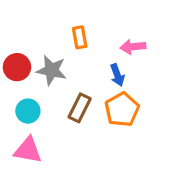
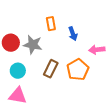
pink arrow: (133, 47) -> (97, 50), moved
blue arrow: (117, 75) -> (73, 34), moved

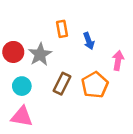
gray star: (33, 45) -> (40, 54), turned 30
pink arrow: (97, 50) -> (118, 60), turned 105

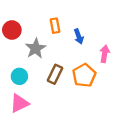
red circle: (13, 52) -> (12, 30), moved
pink triangle: (22, 116) -> (19, 103), turned -36

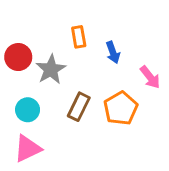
red circle: (12, 30) -> (18, 57), moved
pink arrow: (105, 54) -> (150, 77), turned 133

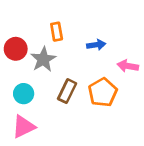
orange rectangle: (79, 37) -> (57, 32), moved
blue arrow: (113, 52) -> (96, 45), turned -78
pink arrow: (150, 77) -> (128, 66), turned 138

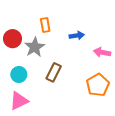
orange pentagon: (103, 92) -> (98, 85), moved

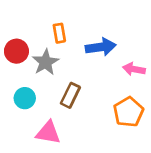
blue arrow: (77, 36) -> (101, 47), size x1.5
pink triangle: (19, 101) -> (48, 133), moved, turned 36

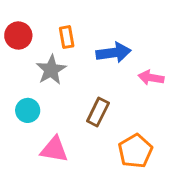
red circle: (16, 51) -> (18, 35), moved
brown rectangle: (70, 95) -> (98, 112), moved
orange pentagon: (128, 112) -> (135, 151), moved

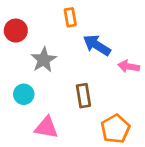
orange rectangle: (67, 37) -> (70, 17), moved
blue arrow: (114, 53) -> (97, 45), turned -140
brown rectangle: (98, 112) -> (83, 96), turned -35

